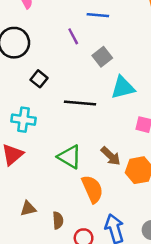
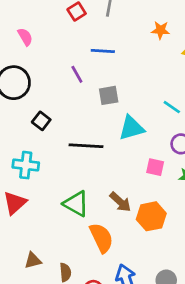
gray square: (102, 57) -> (109, 95), turned 30

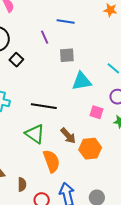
black square: (41, 121) -> (16, 60), moved
black line: (86, 146) -> (44, 106), moved

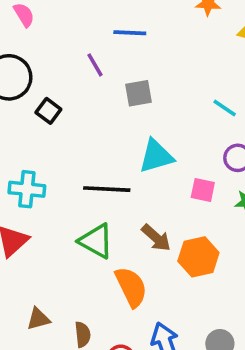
cyan triangle: (82, 81) -> (156, 156), moved

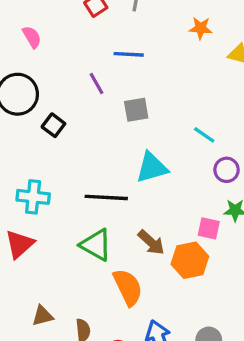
cyan line: (225, 108) -> (204, 135), moved
pink square: (203, 190) -> (209, 228), moved

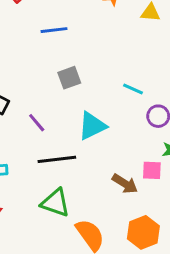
purple line: (97, 84) -> (37, 123), moved
brown arrow: (151, 242) -> (125, 184), moved
orange hexagon: (190, 260) -> (143, 232), moved

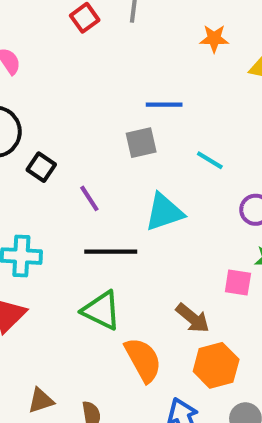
blue line: (54, 30) -> (164, 105), moved
cyan line: (133, 89) -> (210, 160), moved
brown arrow: (125, 184) -> (193, 318), moved

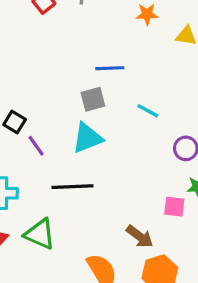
purple line: (89, 198) -> (36, 146), moved
cyan triangle: (164, 212) -> (87, 138), moved
green triangle: (101, 310) -> (40, 234), moved

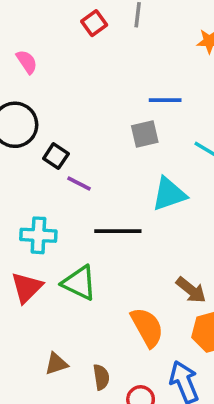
cyan triangle: (87, 138) -> (169, 194), moved
purple line: (36, 146) -> (79, 184), turned -30

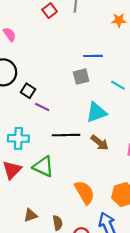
brown arrow: (191, 290) -> (100, 143), moved

